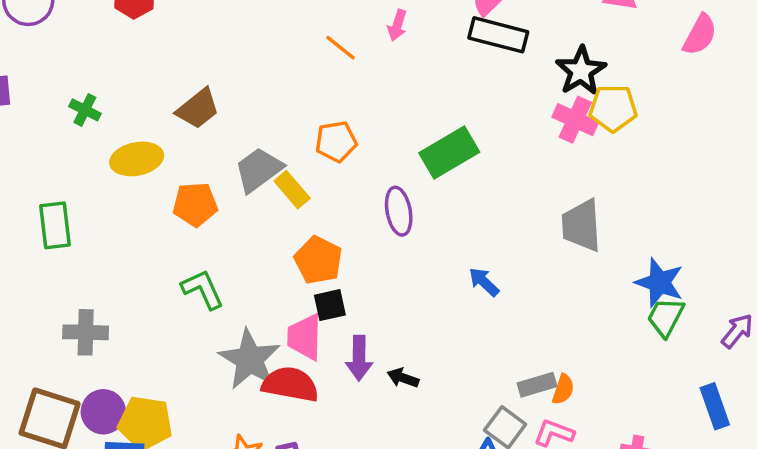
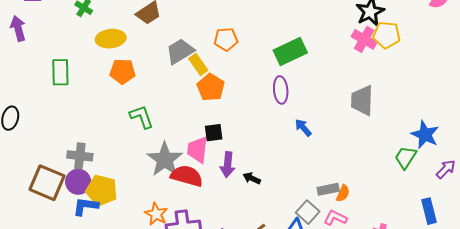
orange pentagon: (195, 204) -> (123, 71), moved
purple ellipse: (399, 211) -> (281, 90), moved
orange pentagon: (318, 260) -> (211, 87), moved
blue star: (659, 283) -> (425, 135), moved
gray cross: (86, 332) -> (80, 156), moved

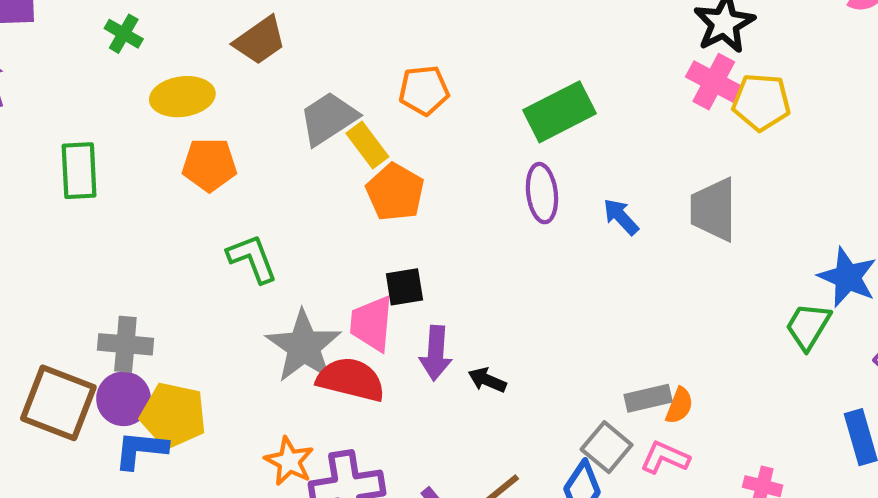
yellow pentagon: (387, 35) -> (761, 102), moved
blue arrow: (303, 128) -> (621, 217), moved

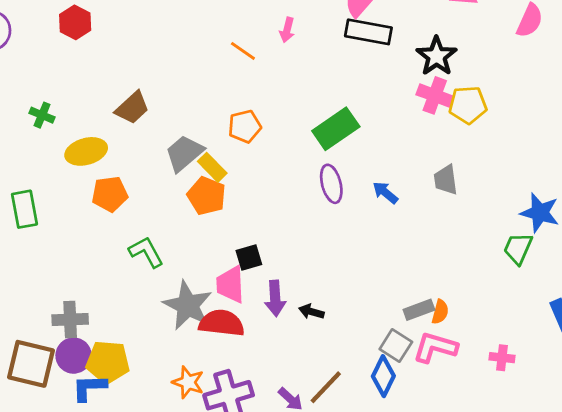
orange pentagon: (395, 192) -> (207, 196), moved
gray trapezoid: (713, 210) -> (446, 180), size x0.7
pink L-shape: (665, 458) -> (435, 347), size x1.4

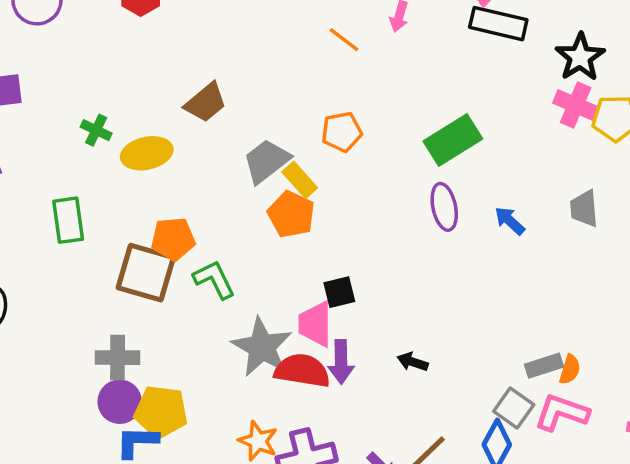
green cross: (42, 115) -> (96, 130), moved
orange pentagon: (110, 194) -> (173, 239), moved
purple arrow: (275, 298) -> (341, 362), moved
brown square: (31, 364) -> (146, 273), moved

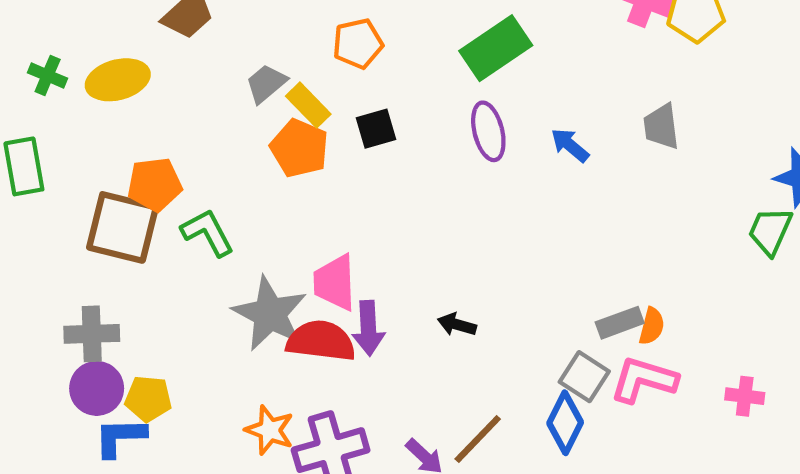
green cross: (96, 130) -> (48, 75), moved
gray trapezoid: (266, 161) -> (266, 83), size x0.7
black square: (339, 292) -> (376, 129), moved
yellow pentagon: (161, 412) -> (148, 399), size x0.7

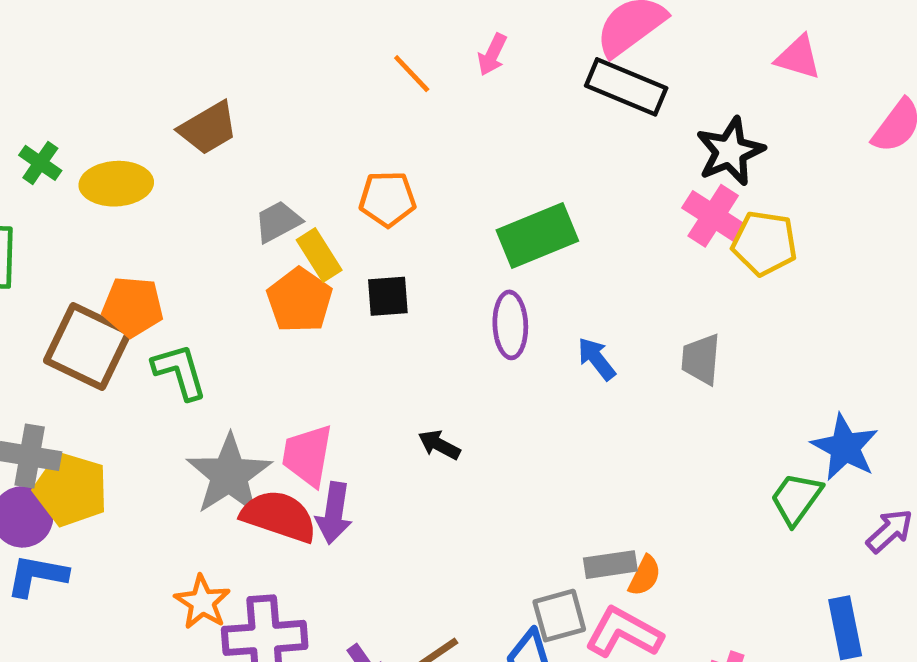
black arrow: (457, 325) -> (439, 445), moved
gray square: (584, 377) -> (559, 616), turned 30
yellow pentagon: (148, 399) -> (71, 489), moved, size x1.4

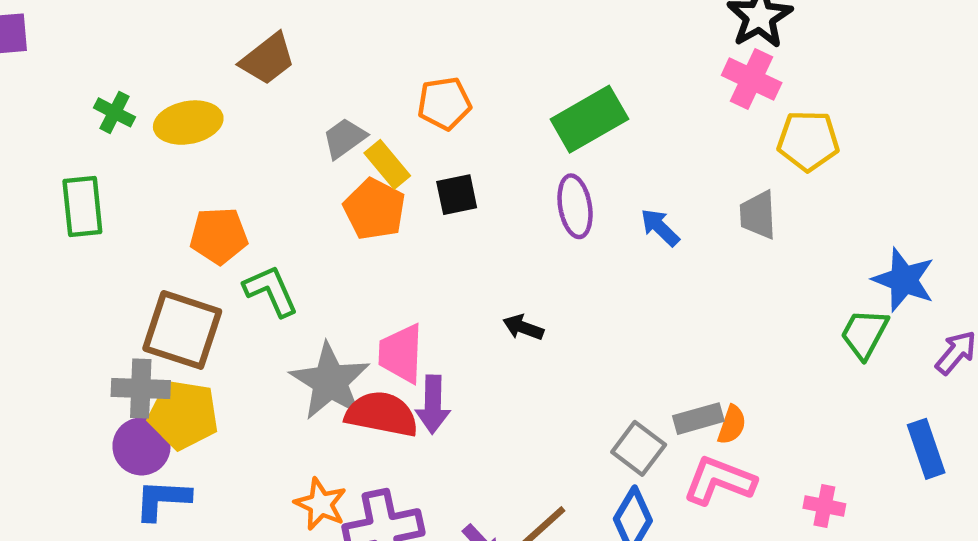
yellow pentagon: (764, 243) -> (808, 141), moved
brown square: (88, 346) -> (182, 330), moved
gray square: (559, 616) -> (639, 448), moved, turned -30

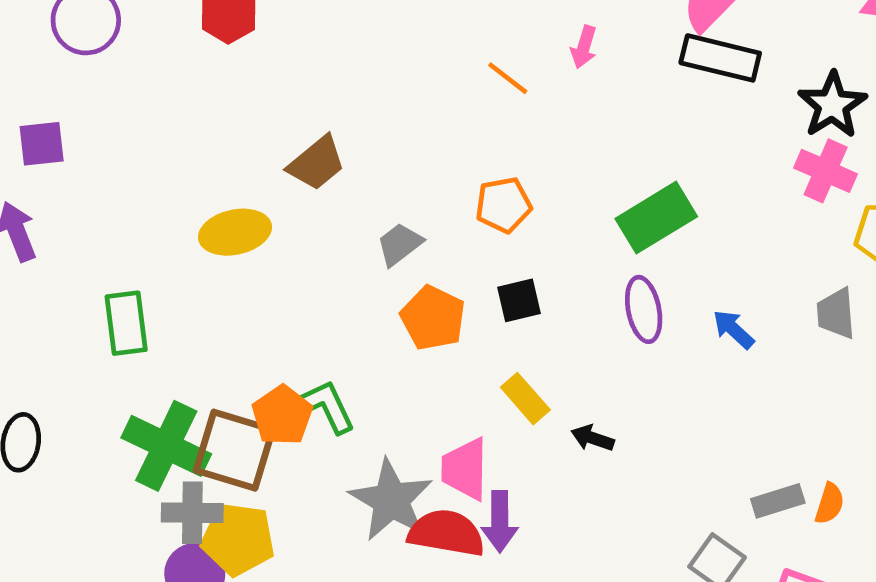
green cross: (115, 112) -> (166, 446), moved, size x2.0
yellow rectangle: (387, 164) -> (525, 399), moved
orange pentagon: (219, 236) -> (282, 415), moved, turned -30
gray rectangle: (698, 419) -> (778, 501), moved
orange semicircle: (732, 425) -> (830, 504), moved

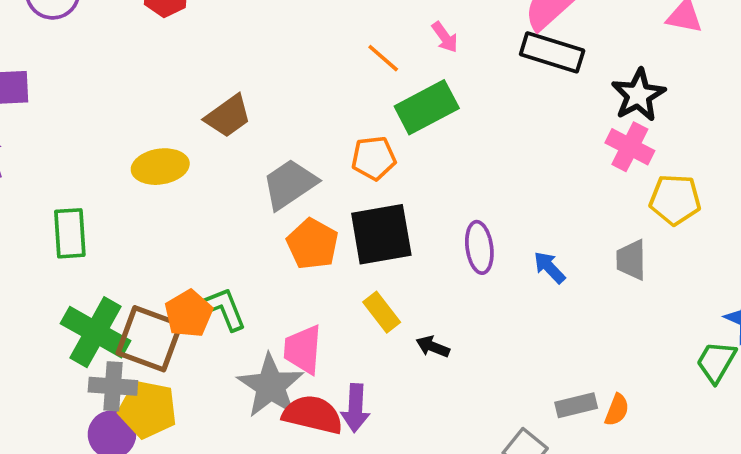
pink arrow: (584, 47) -> (445, 37), turned -56
green rectangle: (656, 218) -> (427, 107), moved
gray trapezoid: (400, 244) -> (290, 184), size x1.5
black square: (519, 300) -> (381, 234), size x1.8
pink trapezoid: (465, 469) -> (303, 349), moved

